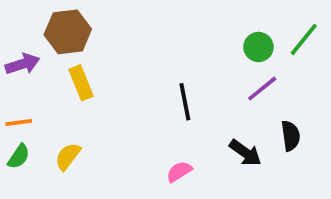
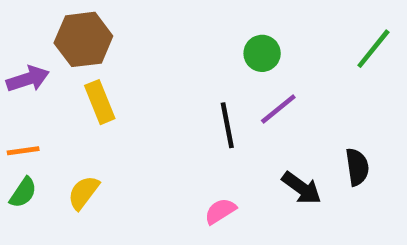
green circle: (258, 47) -> (262, 53), moved
purple line: (262, 89) -> (278, 109), moved

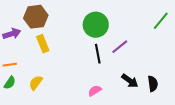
green circle: (262, 53) -> (96, 25), moved, size x1.6
black semicircle: (357, 167) -> (153, 84), moved

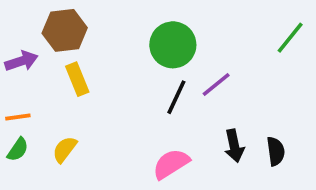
black line: (98, 54) -> (176, 97), turned 36
black arrow: (130, 81) -> (234, 146), turned 42
pink semicircle: (95, 91) -> (171, 164), size x1.5

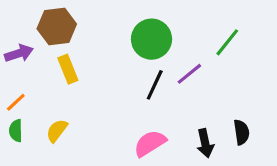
green line: (290, 38) -> (227, 42), moved
orange line: (18, 117) -> (16, 102), turned -35
black arrow: (234, 146) -> (205, 143), moved
green semicircle: (18, 149) -> (16, 131), turned 145

